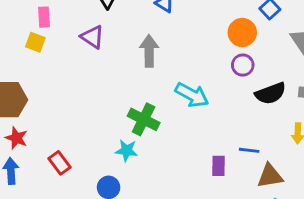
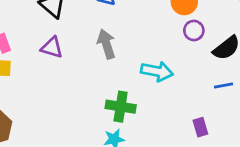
blue line: (249, 150) -> (223, 85), moved

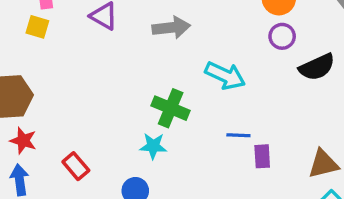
gray arrow: (106, 44) -> (171, 28), turned 88
blue line: (223, 85) -> (238, 135), moved

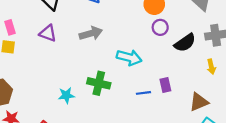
cyan star: (153, 146) -> (66, 95), moved
purple rectangle: (262, 156) -> (165, 85), moved

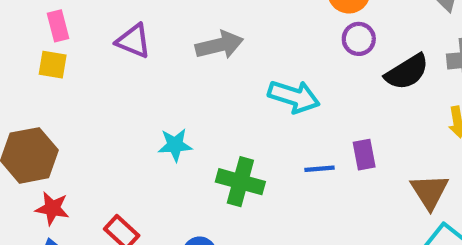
green cross: (99, 83) -> (240, 182), moved
cyan star: (66, 95) -> (175, 145), moved
brown triangle: (199, 102) -> (430, 191), turned -42

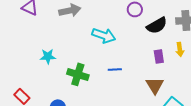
purple rectangle: (364, 155) -> (159, 56), moved
brown triangle: (430, 191) -> (155, 85), moved

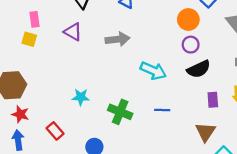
black semicircle: (157, 25) -> (199, 69), moved
cyan star: (48, 56) -> (81, 97), moved

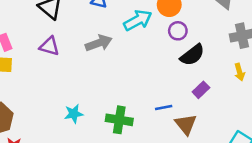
cyan arrow: (153, 71) -> (138, 20), moved, turned -40
purple rectangle: (213, 100) -> (201, 90), moved, turned 63
brown triangle: (205, 132) -> (186, 124), moved

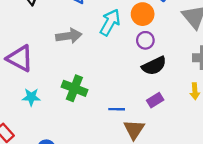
cyan arrow: (138, 20) -> (110, 22), turned -44
purple triangle: (49, 46) -> (20, 58), moved, size x1.4
green cross: (119, 120) -> (74, 88), moved

